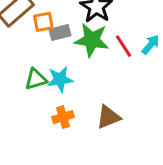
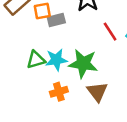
green star: (92, 40) -> (83, 64), moved
brown triangle: (108, 117) -> (97, 92), turned -45

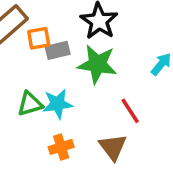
red line: (110, 32) -> (130, 111), moved
green star: (83, 64) -> (97, 64), moved

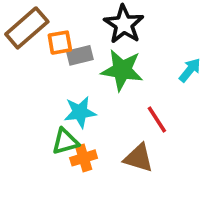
green triangle: (30, 104) -> (65, 141), moved
brown triangle: (113, 147) -> (139, 158), turned -36

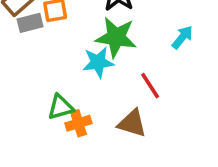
gray rectangle: (80, 55) -> (30, 23), moved
cyan star: (80, 112) -> (98, 62), moved

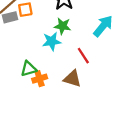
green star: (116, 37) -> (63, 26), size x0.7
cyan arrow: (182, 37) -> (103, 26), size x1.5

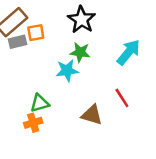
red line: (83, 56) -> (122, 98), moved
orange cross: (40, 79) -> (33, 123), moved

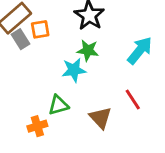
gray rectangle: (17, 42) -> (21, 39), turned 72
green triangle: (40, 103) -> (58, 105), moved
brown triangle: (92, 115) -> (100, 118), turned 30

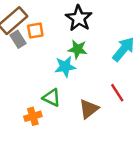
green triangle: (58, 105) -> (51, 98), turned 42
brown triangle: (100, 118) -> (89, 109), turned 35

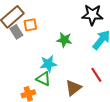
black star: (79, 18) -> (92, 15), moved, turned -30
cyan star: (65, 67) -> (48, 64), moved

